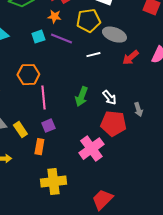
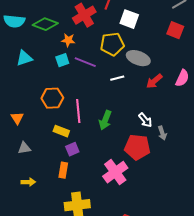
orange star: (54, 17) -> (68, 40), moved
pink line: (43, 98) -> (78, 111), moved
white arrow: (109, 98) -> (145, 120), moved
yellow rectangle: (20, 130) -> (61, 131), moved, turned -35

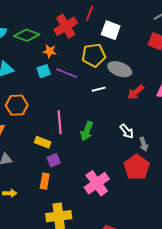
orange hexagon: (52, 98) -> (17, 105), moved
red pentagon: (137, 147) -> (137, 167), moved, turned 30

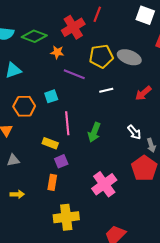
white square: (111, 30) -> (145, 15), moved
gray ellipse: (120, 69) -> (129, 57), moved
cyan square: (44, 71) -> (51, 96), moved

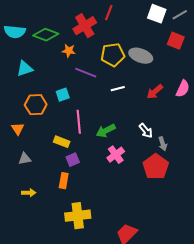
green arrow: (94, 132) -> (106, 131), turned 42
pink cross: (104, 184) -> (116, 155), moved, size x0.7

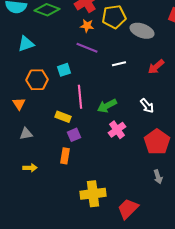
orange star: (69, 51) -> (87, 26), moved
yellow pentagon: (113, 55) -> (114, 17), moved
gray arrow: (163, 144) -> (158, 177), moved
yellow cross: (78, 216) -> (93, 194), moved

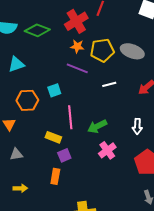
yellow pentagon: (114, 17) -> (102, 50), moved
white arrow: (147, 106) -> (137, 126), turned 42

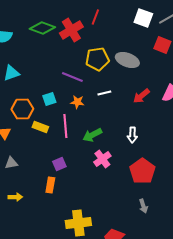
green diamond: (37, 30) -> (42, 28), moved
orange star: (77, 46) -> (77, 102), moved
yellow rectangle: (53, 137) -> (40, 127), moved

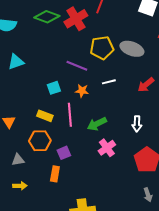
orange hexagon: (22, 109) -> (40, 141), moved
gray triangle: (11, 163) -> (18, 160), moved

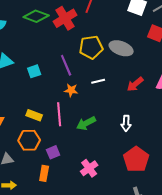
purple line: (77, 66) -> (66, 65), turned 45
cyan square: (54, 88) -> (34, 71), moved
pink cross: (107, 148) -> (89, 168), moved

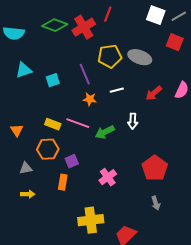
pink line: (59, 114) -> (78, 123), turned -65
white arrow: (126, 123) -> (133, 121), moved

